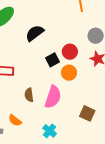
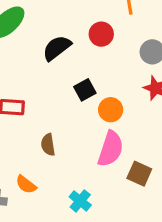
red circle: (70, 52) -> (101, 34), moved
pink semicircle: (53, 97) -> (111, 149), moved

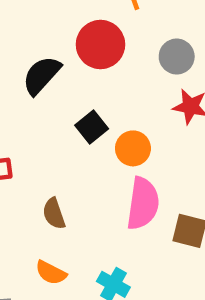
red circle: (101, 34) -> (100, 44), size x1.4
orange semicircle: (26, 185) -> (51, 273), moved

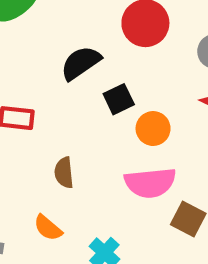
black semicircle: (42, 75) -> (81, 63), moved
pink semicircle: (143, 203) -> (150, 183), turned 63

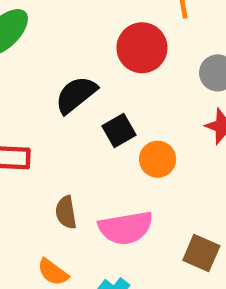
pink semicircle: (150, 183) -> (126, 228), moved

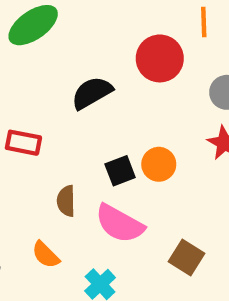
black square: (119, 130) -> (120, 171), moved
pink semicircle: (126, 228) -> (120, 224), turned 30

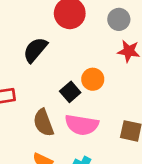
brown semicircle: (66, 201) -> (43, 123), size x1.4

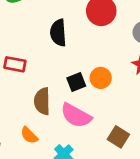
black semicircle: (35, 50) -> (58, 33), turned -64

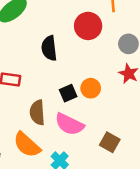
orange semicircle: (29, 135) -> (27, 145), size x1.6

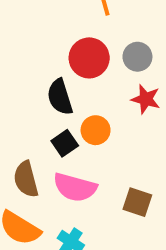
red circle: (88, 26) -> (89, 58), moved
black semicircle: (49, 48) -> (60, 97), moved

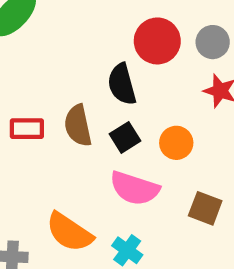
orange circle: (96, 130) -> (176, 143), moved
brown semicircle: (26, 179) -> (78, 126), moved

